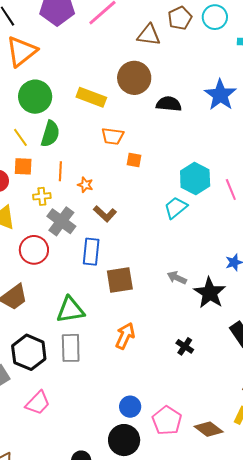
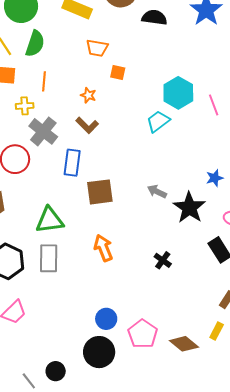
orange star: (85, 185) -> (88, 95), moved
orange arrow: (125, 336) -> (103, 248), turned -48

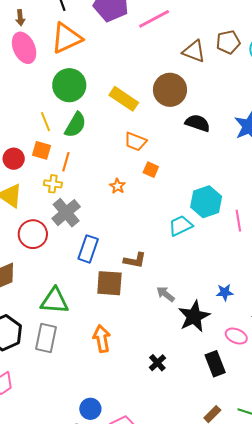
orange line: (44, 81) -> (66, 162), moved
brown L-shape: (87, 125) -> (135, 260), moved, turned -45

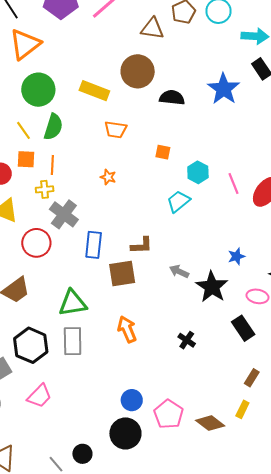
orange square: (151, 170) -> (163, 152), moved
cyan hexagon: (206, 202) -> (198, 172), size x0.7

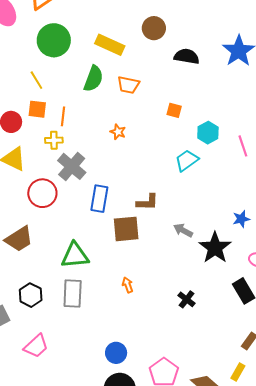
brown circle: (138, 71) -> (154, 28), size x0.7
green semicircle: (53, 127) -> (93, 79), moved
orange arrow: (127, 329) -> (128, 285), size x0.6
black hexagon: (31, 345) -> (31, 295), size x0.7
blue circle: (132, 400) -> (116, 353), moved

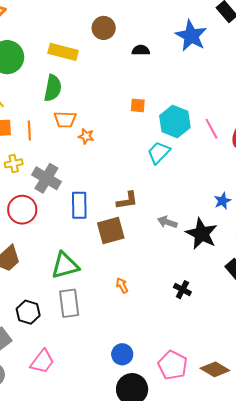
black semicircle: (187, 56) -> (141, 50), size x0.7
orange trapezoid: (128, 85) -> (65, 119), moved
cyan hexagon: (208, 133) -> (175, 122), size x1.4
yellow cross: (54, 140) -> (14, 163), moved

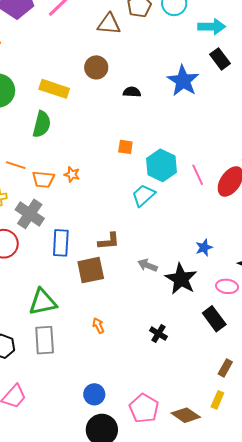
orange trapezoid: (65, 119) -> (43, 179), moved
orange line: (29, 130) -> (16, 165), turned -72

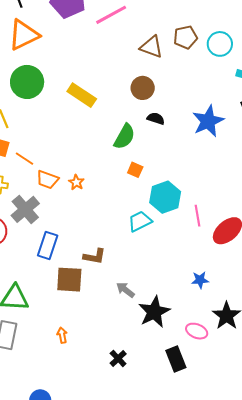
brown circle: (96, 67) -> (143, 88), moved
green semicircle: (42, 124) -> (124, 137), moved
blue star: (204, 247) -> (200, 280), moved

